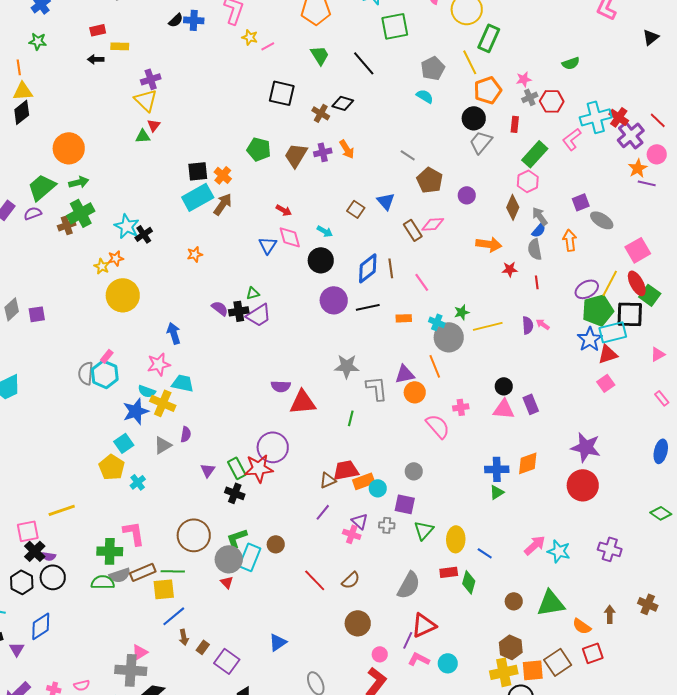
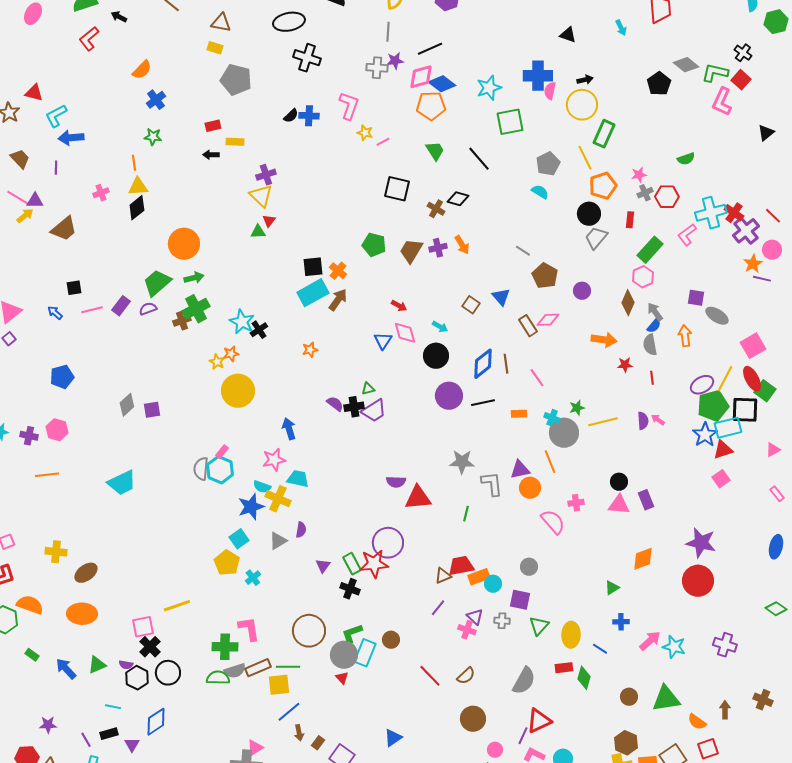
purple square: (581, 202) -> (696, 298), turned 30
blue cross: (497, 469) -> (621, 622), moved, size x0.7
purple semicircle: (49, 556) -> (126, 665), moved

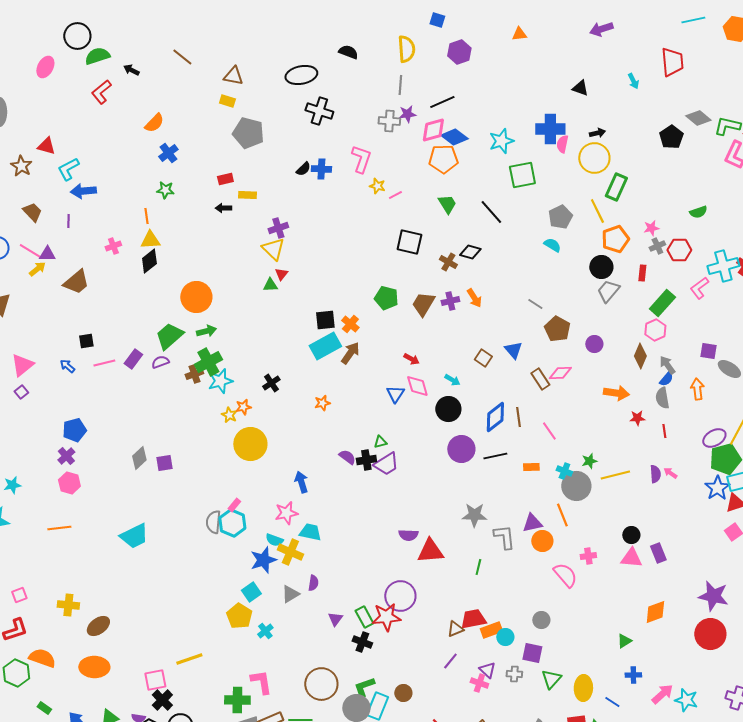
cyan star: (242, 322) -> (220, 381), moved, turned 30
purple cross: (29, 436) -> (66, 456), moved, turned 36

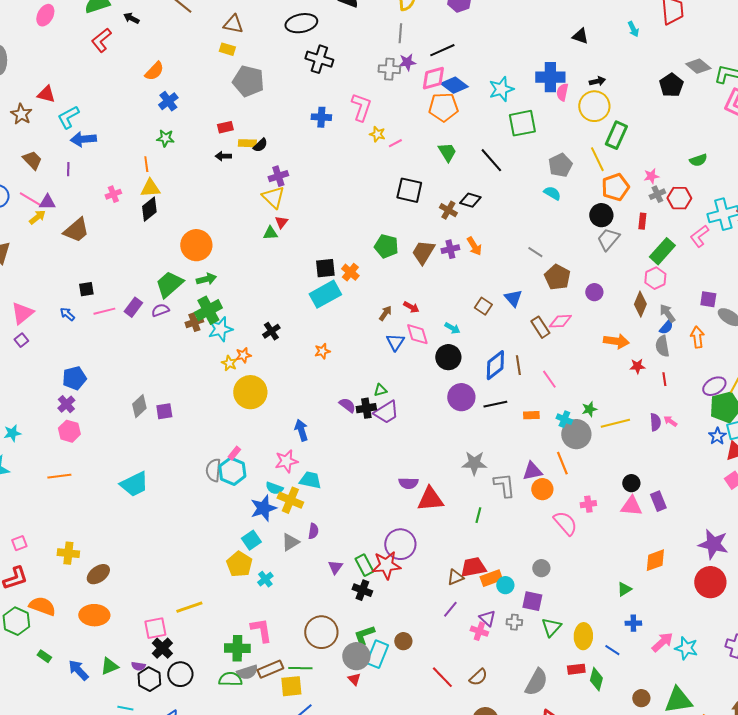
black semicircle: (303, 169) -> (260, 145), moved
brown arrow: (350, 353) -> (385, 313), moved, size x0.7
blue star: (717, 488) -> (717, 436), size x0.7

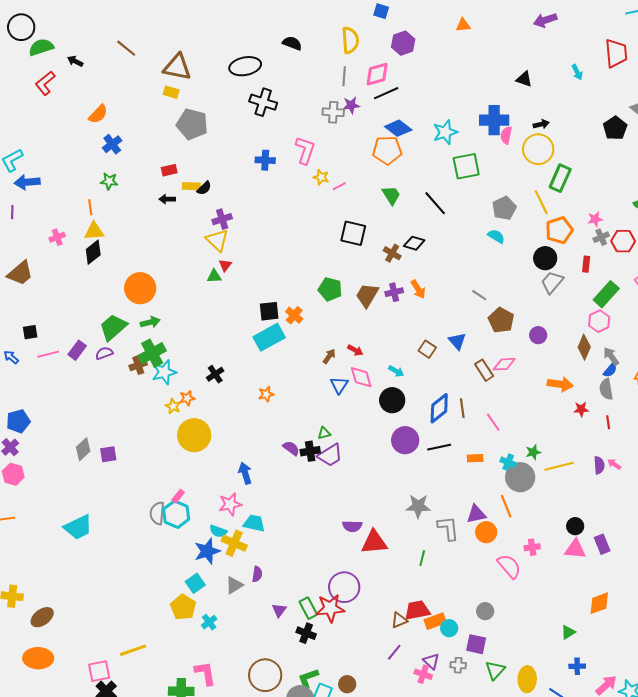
brown triangle: (233, 24) -> (177, 67), size x1.4
pink diamond: (433, 78) -> (377, 74), moved

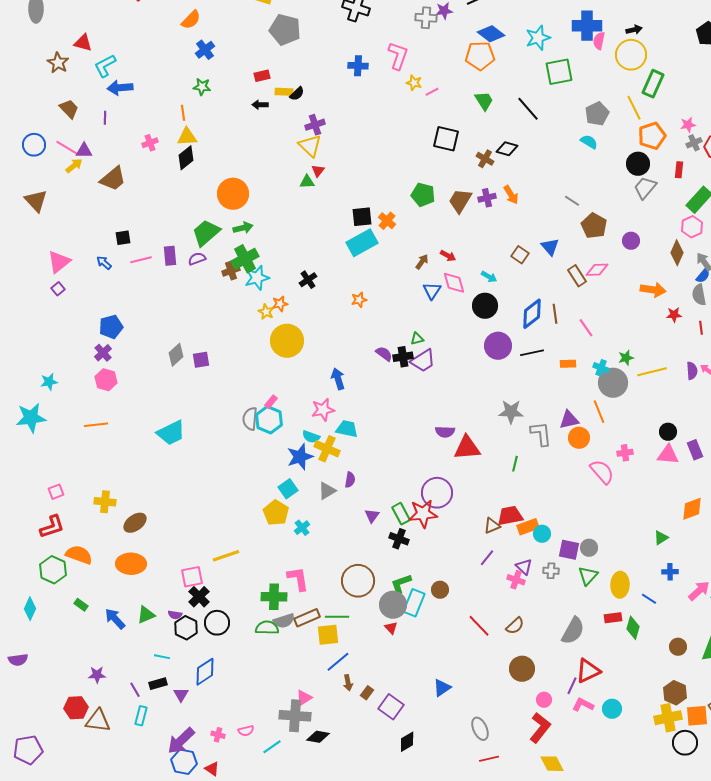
purple rectangle: (77, 350) -> (170, 256), turned -42
gray circle: (485, 611) -> (589, 548), moved

